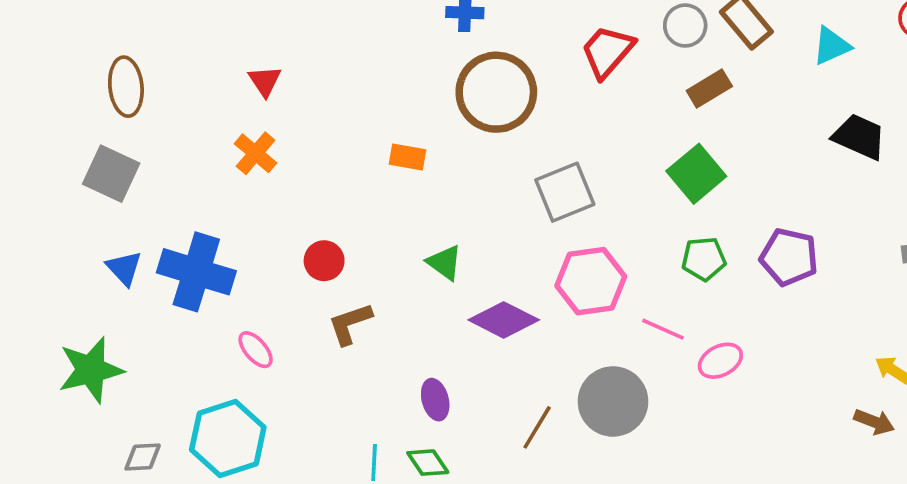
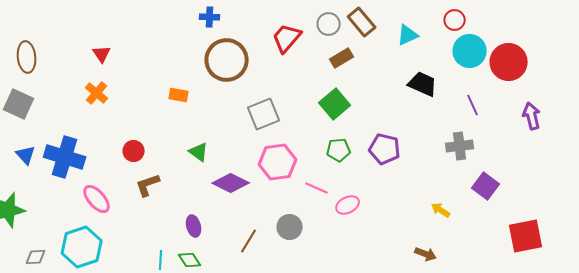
pink ellipse: (256, 350) -> (97, 199), size x1.4
gray circle: (613, 401) -> (290, 227), size x0.7
brown arrow: (874, 422) -> (426, 254), moved

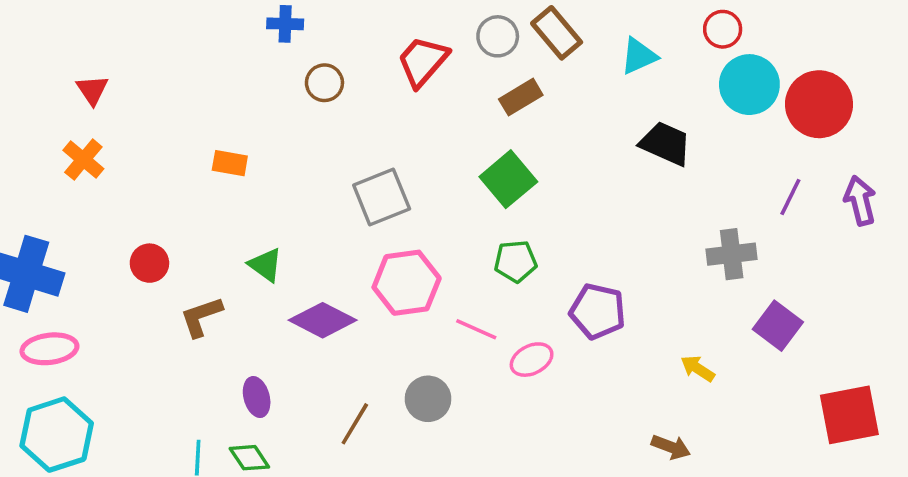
brown circle: (227, 60) -> (324, 83), moved, size x0.5
purple line: (473, 105) -> (790, 197), moved, turned 50
purple pentagon: (385, 149) -> (598, 311), moved
brown L-shape: (148, 185) -> (201, 317), moved
pink ellipse: (97, 199) -> (49, 349), moved, turned -56

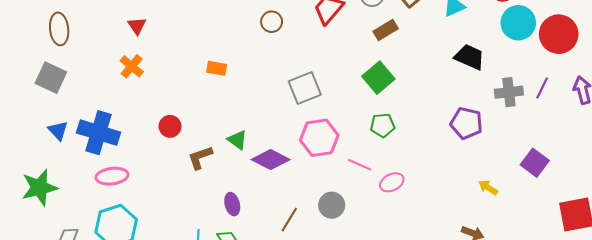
gray cross: (732, 254) -> (509, 92), moved
green triangle: (266, 265) -> (237, 140), moved
purple pentagon: (598, 311) -> (466, 123), moved

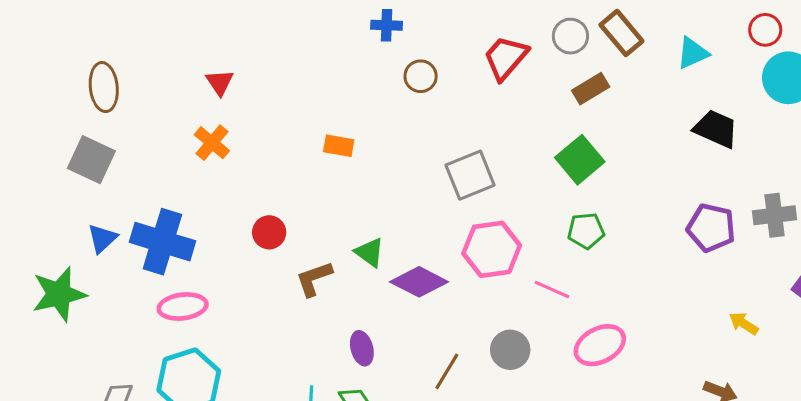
gray cross: (509, 92) -> (774, 215), moved
blue triangle: (58, 131) -> (102, 239), turned 30
pink ellipse: (392, 182) -> (600, 345), moved, size x1.4
green star: (39, 188) -> (59, 294), moved

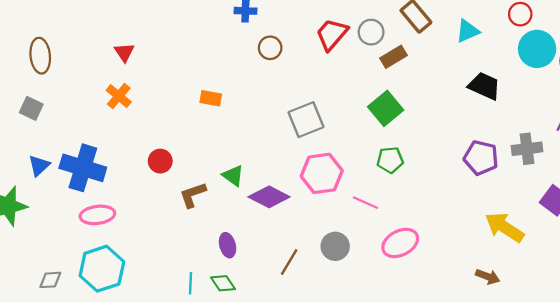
gray circle: (570, 36) -> (371, 32), moved
gray square: (91, 160) -> (31, 108), size x0.7
yellow arrow: (744, 323) -> (505, 227), size x1.8

